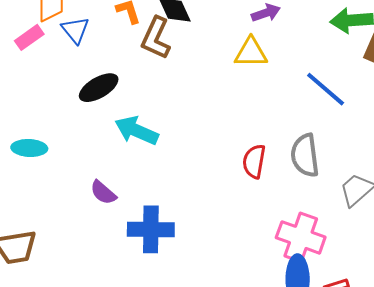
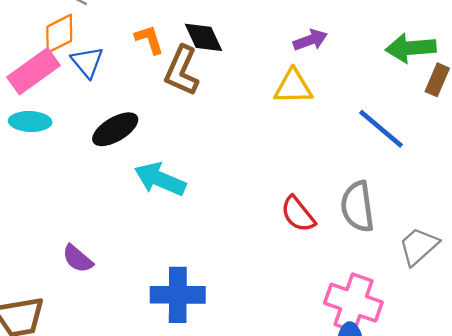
pink rectangle: (29, 37) -> (33, 71), size x1.5
cyan ellipse: (29, 148) -> (30, 122), moved
red semicircle: (254, 161) -> (298, 214), turned -48
purple semicircle: (103, 193) -> (78, 259), moved

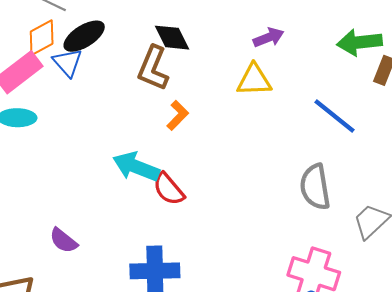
orange L-shape: (149, 39) -> (178, 115), moved, turned 64
black ellipse: (115, 129) -> (84, 36), moved
red semicircle: (298, 214) -> (169, 189), moved

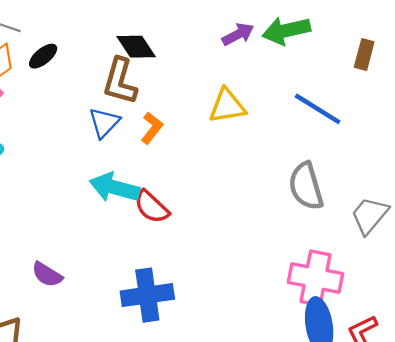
black ellipse: (84, 36) -> (43, 56), size x0.7
green arrow: (359, 42) -> (286, 31), moved
blue triangle: (68, 63) -> (104, 123), moved, turned 32
yellow triangle: (254, 80) -> (227, 106), moved

